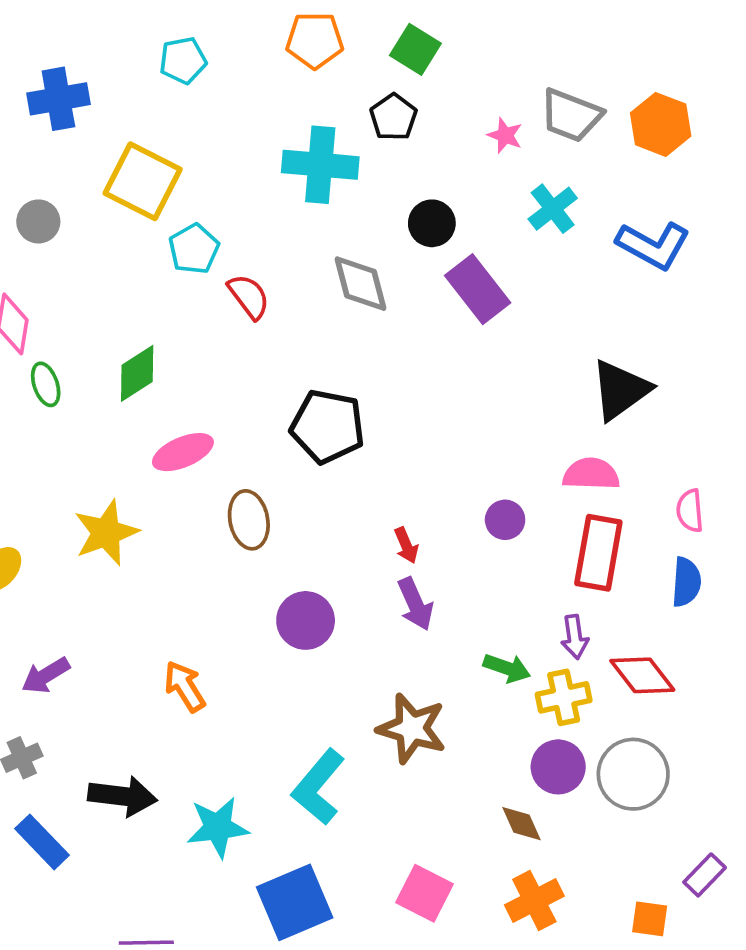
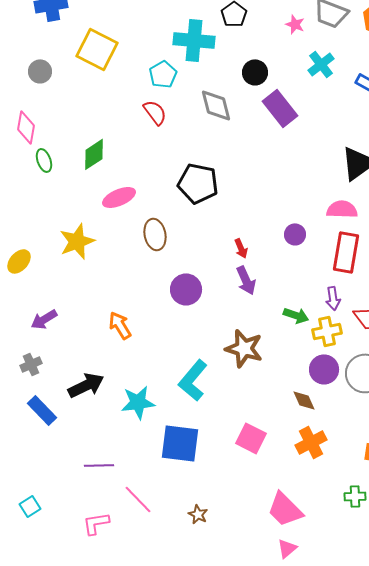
cyan pentagon: (194, 249) -> (163, 74), moved
black arrow: (123, 796) -> (86, 385), turned -33
blue square: (295, 902) -> (180, 443), turned 30

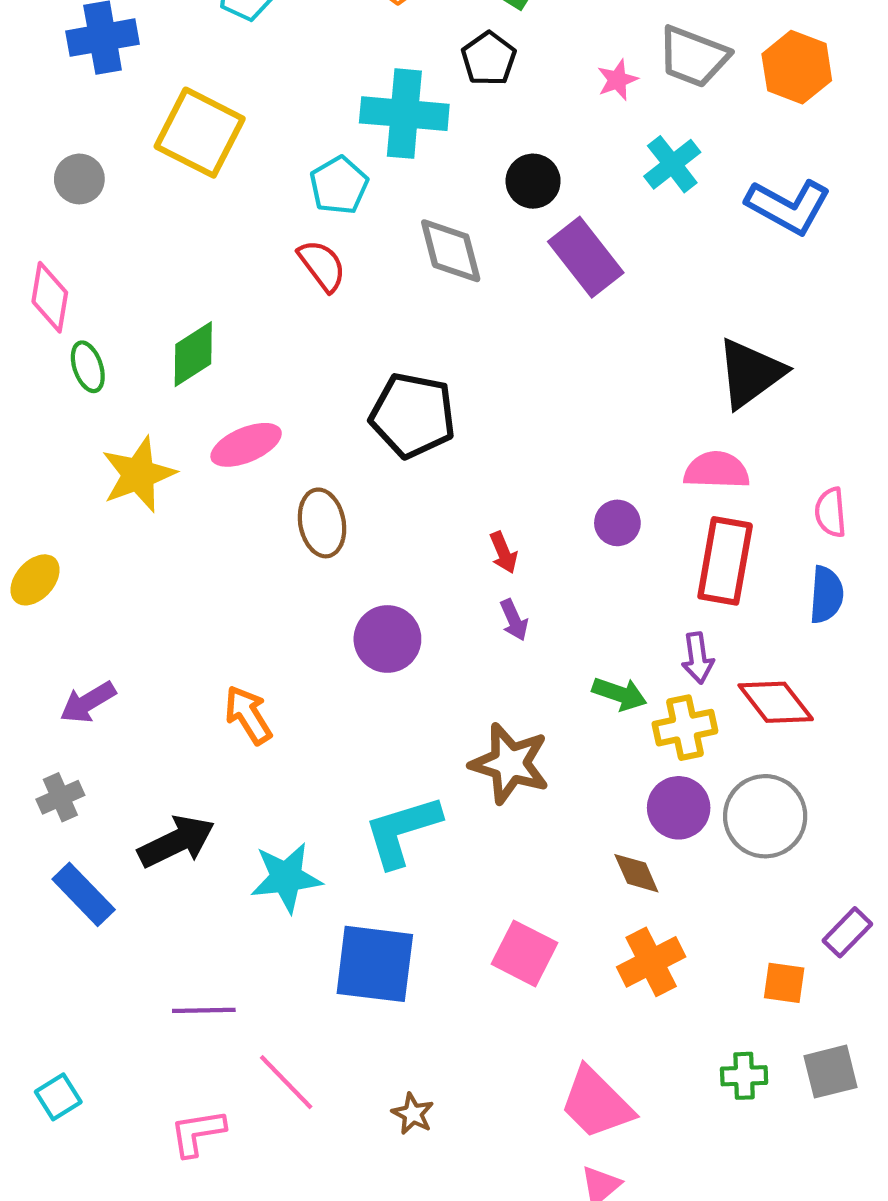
pink star: (295, 24) -> (617, 80), turned 30
yellow star: (77, 241) -> (138, 474), moved
purple arrow: (246, 280) -> (514, 620), size x0.7
cyan L-shape: (193, 380) -> (402, 831), turned 33

